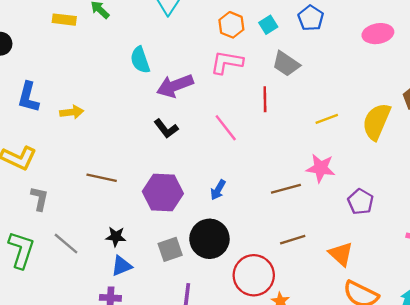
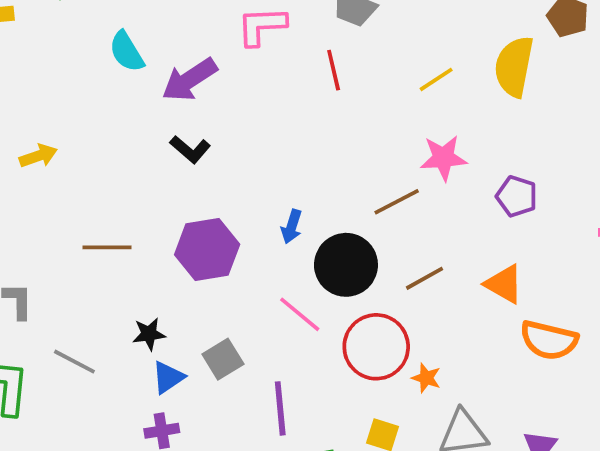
pink line: (226, 128) -> (300, 314), moved
black circle: (209, 239) -> (346, 265), moved
gray square: (170, 249) -> (223, 359), moved

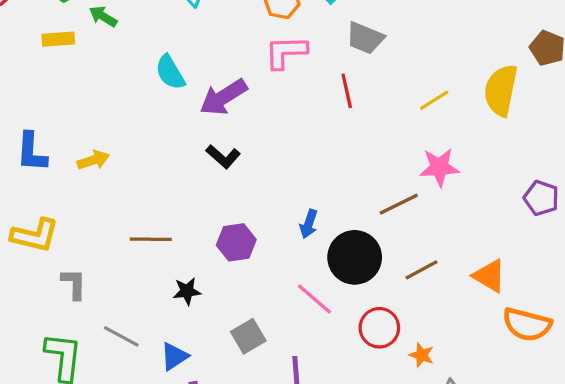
purple pentagon: (517, 196) -> (541, 198), moved
purple hexagon: (207, 249) -> (236, 242), size x0.7
black star: (149, 334) -> (187, 291), moved
red circle: (376, 347) -> (379, 328), size x0.7
blue triangle: (168, 377) -> (174, 356), moved

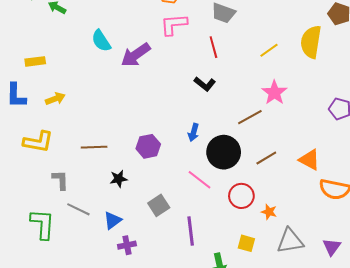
yellow rectangle: (58, 39) -> (35, 61), moved
black L-shape: (223, 157) -> (205, 84), moved
pink star: (439, 167) -> (274, 93), turned -30
yellow L-shape: (35, 235) -> (38, 142), moved
gray L-shape: (74, 284) -> (60, 180), moved

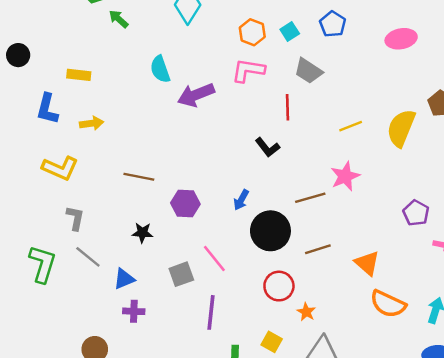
brown line: (94, 147) -> (139, 177), moved
pink line: (199, 180) -> (214, 259), moved

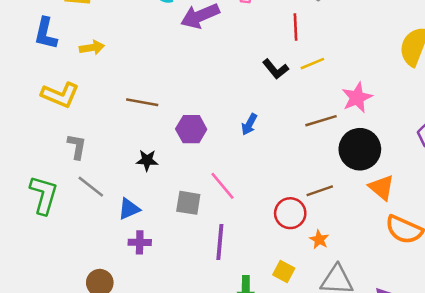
yellow line: (351, 126) -> (312, 64), moved
black circle: (270, 231) -> (360, 149), moved
brown line: (318, 249) -> (320, 191), moved
gray square: (181, 274) -> (188, 203), turned 30

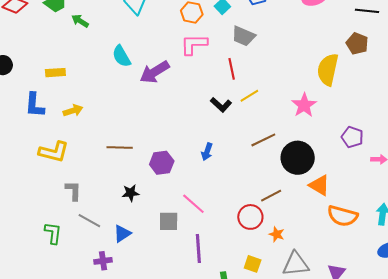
pink star: (357, 98) -> (304, 105), moved
green L-shape: (44, 195) -> (53, 233), size x0.7
purple cross: (140, 242) -> (103, 261), moved

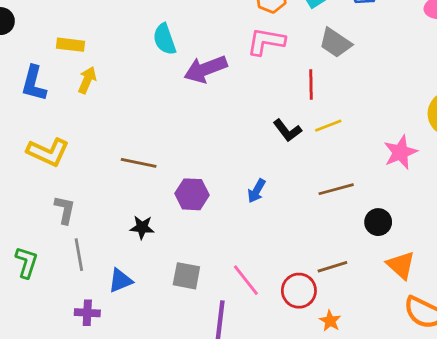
yellow arrow: (73, 111) -> (87, 80), moved, turned -60
black circle: (298, 158) -> (378, 222), size x0.6
pink line: (193, 204) -> (246, 280), moved
gray line: (89, 221) -> (79, 255), turned 40

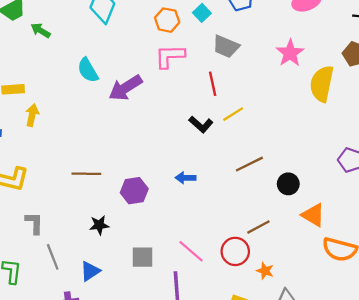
pink star: (400, 152) -> (290, 53), moved
blue arrow: (256, 191) -> (186, 178), turned 72

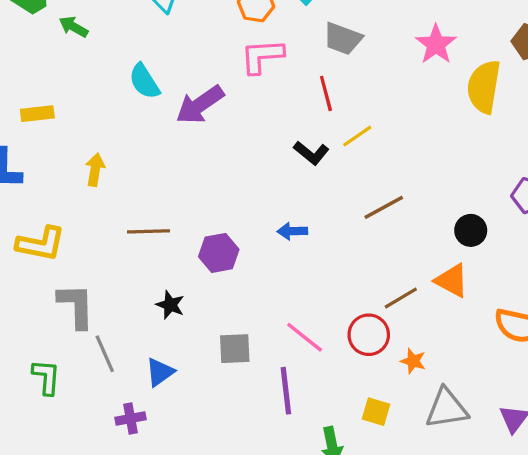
yellow arrow: (32, 115) -> (95, 170), moved
black circle: (288, 184) -> (471, 230), moved
orange triangle: (313, 215) -> (452, 281), moved
gray L-shape: (34, 223) -> (76, 306), size x1.4
black star: (99, 225) -> (170, 305), turned 30

